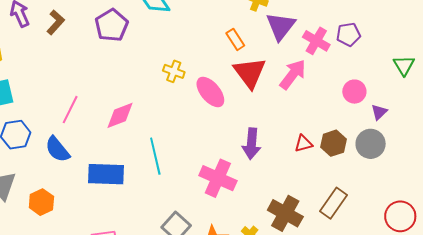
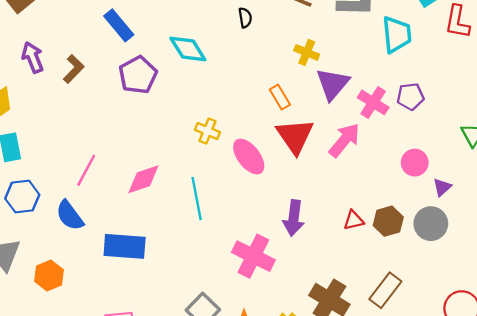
cyan line: (155, 156) -> (197, 199), moved

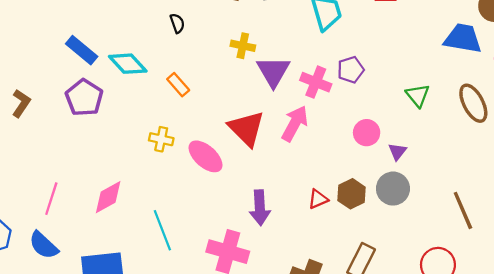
blue rectangle: (119, 25) -> (82, 50), moved
orange rectangle: (280, 97) -> (178, 85), moved
cyan line: (197, 199) -> (162, 230), moved

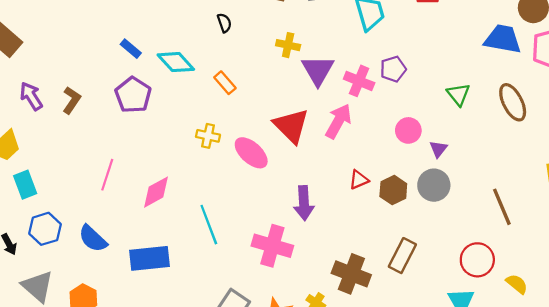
blue rectangle: (82, 50) -> (131, 49), size x0.7
pink line: (51, 199) -> (107, 175), moved
red triangle: (318, 199) -> (359, 180), moved

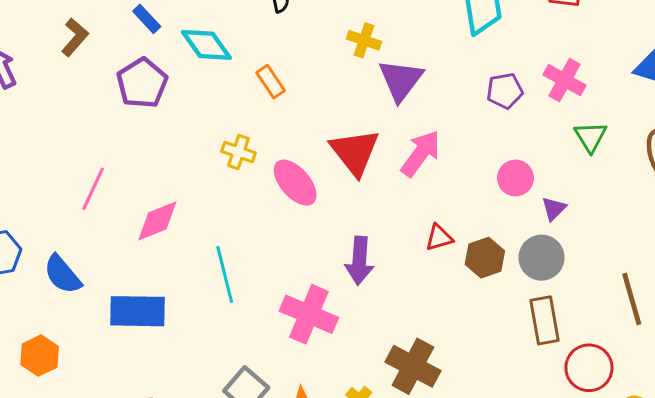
pink cross: (359, 81) -> (564, 80), moved
brown L-shape: (72, 100) -> (75, 37), moved
brown rectangle: (402, 256) -> (545, 320), moved, turned -44

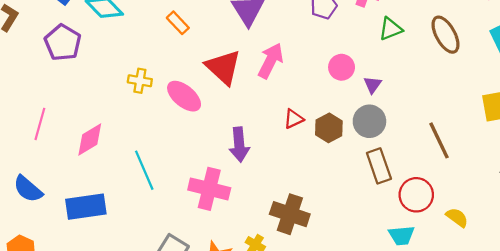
orange rectangle: (271, 82) -> (178, 23), moved
green triangle: (590, 137) -> (391, 29), turned 50

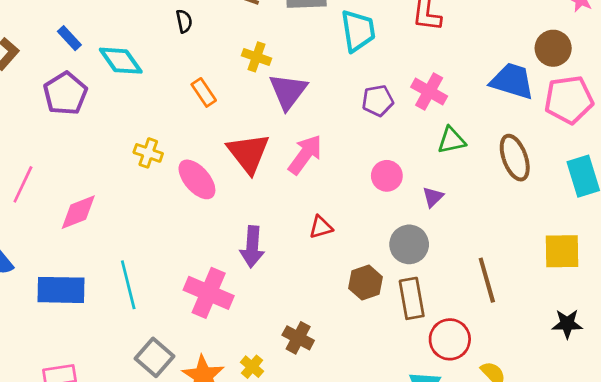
purple triangle: (373, 85) -> (433, 197), moved
brown hexagon: (329, 128) -> (366, 283), moved
cyan line: (144, 170) -> (128, 285), moved
brown cross: (290, 214) -> (298, 338), size x0.7

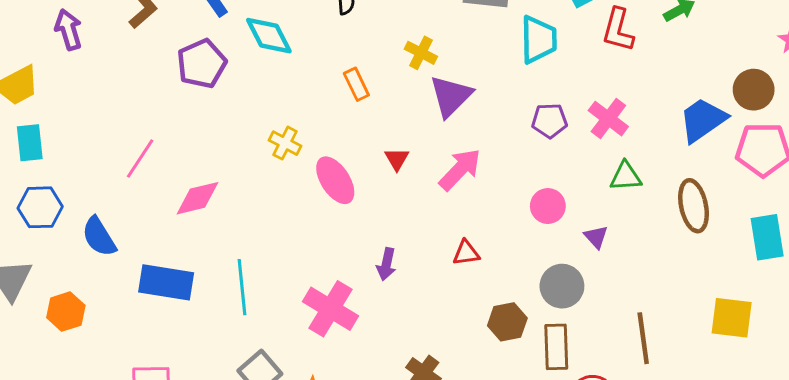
blue trapezoid: (512, 81) -> (703, 120), turned -60
red triangle: (248, 153) -> (397, 159), size x0.5
purple triangle: (433, 197) -> (596, 237), turned -35
purple arrow: (252, 247) -> (386, 264), size x0.7

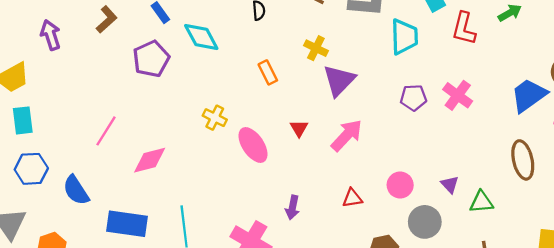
green triangle: (626, 177) -> (481, 202), moved
pink circle: (548, 206) -> (400, 185), moved

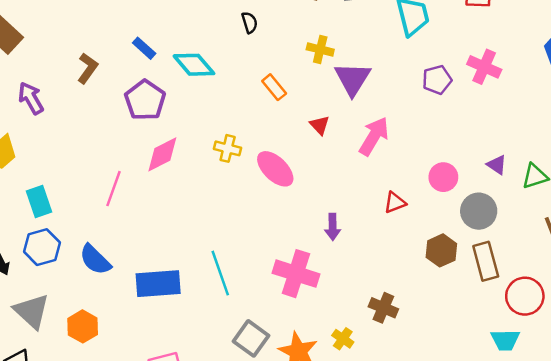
cyan rectangle: (23, 120) -> (39, 202), moved
red triangle: (299, 128) -> (320, 125), moved
pink diamond: (150, 160) -> (162, 154), moved

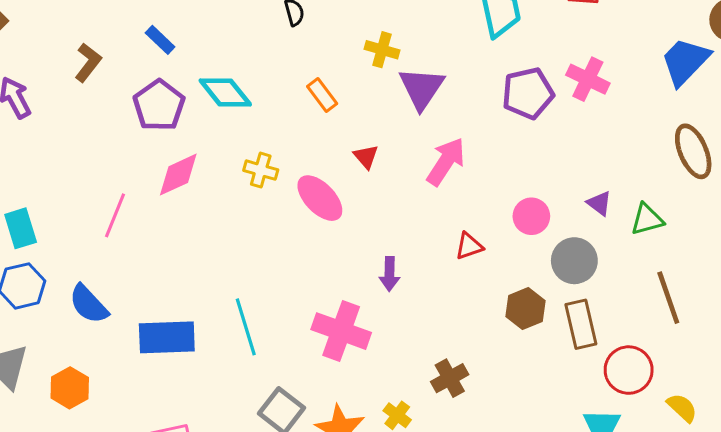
cyan diamond: (194, 65) -> (225, 92), moved
purple pentagon: (437, 80) -> (528, 93), size x1.4
red triangle: (320, 125) -> (366, 157), moved
brown cross: (383, 308) -> (450, 378), turned 36

